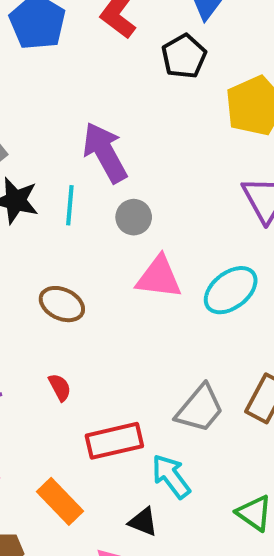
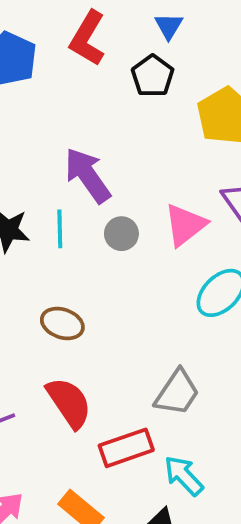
pink triangle: (159, 277) -> (185, 225), moved, turned -39
red semicircle: (60, 387) -> (69, 403), size x2.0
gray trapezoid: (200, 409) -> (177, 393), moved

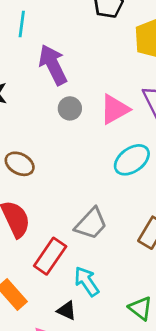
cyan line: (60, 229) -> (22, 24), moved
red rectangle: (126, 448) -> (50, 256), turned -45

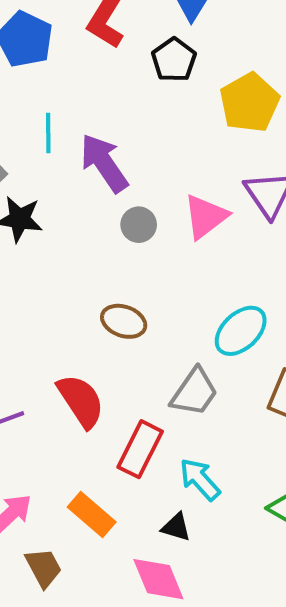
cyan line: (22, 24) -> (48, 133), moved
cyan ellipse: (132, 160) -> (241, 331), moved
brown ellipse: (20, 164) -> (124, 321), moved

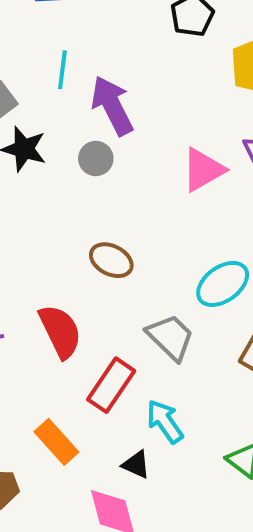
gray circle: (139, 225) -> (96, 158), moved
gray trapezoid: (194, 392) -> (170, 337), turned -88

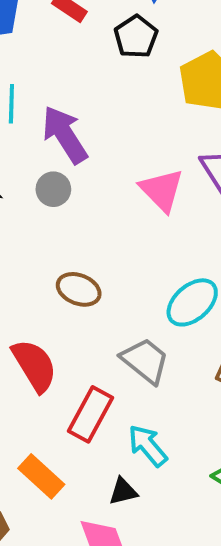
pink triangle: (203, 170) -> (162, 190), turned -39
black triangle: (136, 465) -> (123, 491), turned -32

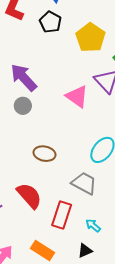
cyan arrow: (148, 446) -> (93, 226), size x0.7

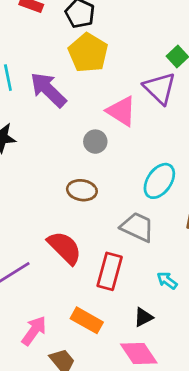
yellow pentagon: (90, 38) -> (88, 53), moved
gray circle: (23, 106) -> (95, 142), moved
cyan arrow: (93, 226) -> (167, 280), moved

